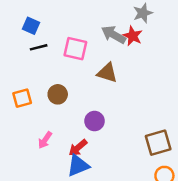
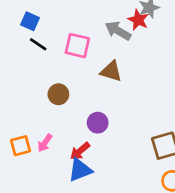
red star: (133, 36) -> (138, 20), moved
black line: (39, 47) -> (38, 44), turned 48
orange square: (22, 98) -> (21, 146), moved

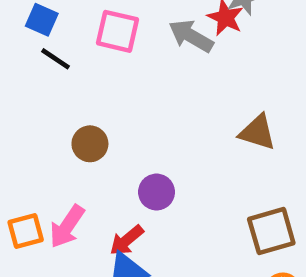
pink square: (77, 46) -> (117, 31), moved
brown triangle: (111, 71) -> (258, 132), moved
pink arrow: (45, 143) -> (67, 226), size x1.4

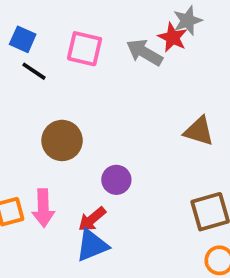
brown circle: (90, 144) -> (62, 140), size x1.4
pink arrow: (67, 226) -> (43, 208), turned -36

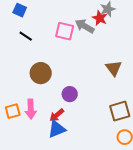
blue square: (23, 39) -> (20, 10), moved
pink square: (85, 49) -> (65, 31), moved
brown triangle: (199, 131) -> (114, 68), turned 36

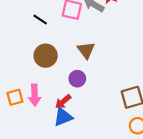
black line: (26, 36) -> (40, 20), moved
brown triangle: (114, 68) -> (86, 50), moved

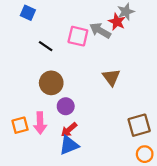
brown triangle: (86, 50) -> (111, 77), moved
purple circle: (77, 79) -> (66, 106), moved

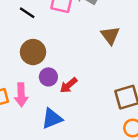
brown triangle: (111, 77) -> (110, 35), moved
red arrow: (69, 130) -> (69, 85), moved

